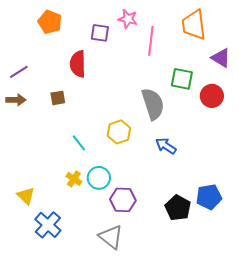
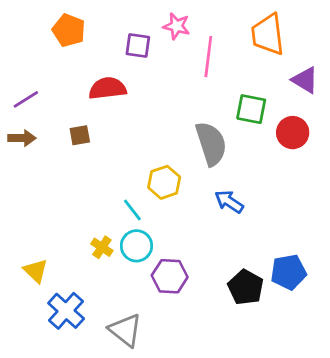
red semicircle: (78, 64) -> (107, 88), turned 84
cyan line: (79, 143) -> (132, 210), moved
gray triangle: (111, 237) -> (125, 330), moved

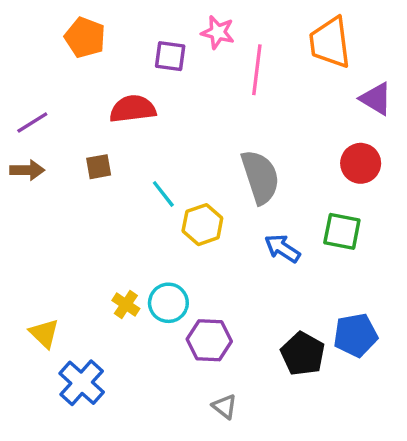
green square: (251, 109) -> (342, 231), moved
cyan line: (132, 210) -> (163, 194), moved
gray triangle: (125, 330) -> (225, 407), moved, size x0.6

